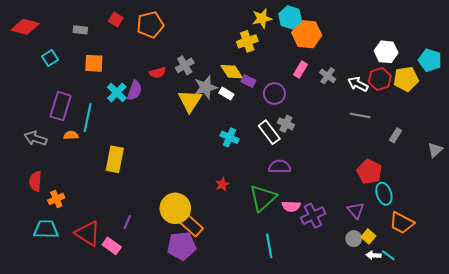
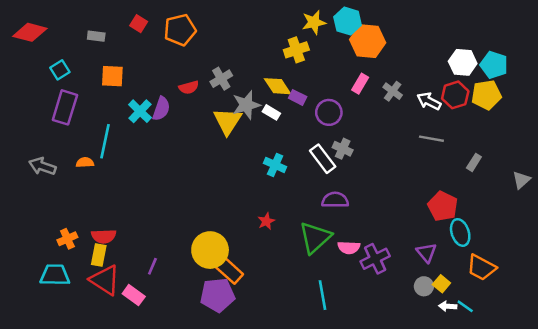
cyan pentagon: (430, 60) -> (494, 65), moved
purple rectangle: (61, 106) -> (65, 107), moved
yellow rectangle: (115, 159) -> (99, 255), moved, size x0.7
red semicircle: (35, 181) -> (104, 236), moved, turned -96

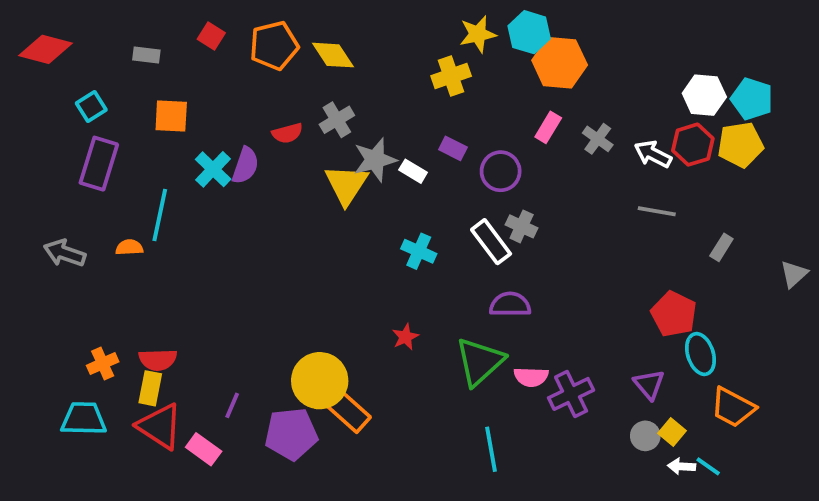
yellow diamond: (278, 86) -> (333, 55), moved
purple pentagon: (218, 295) -> (291, 434), moved

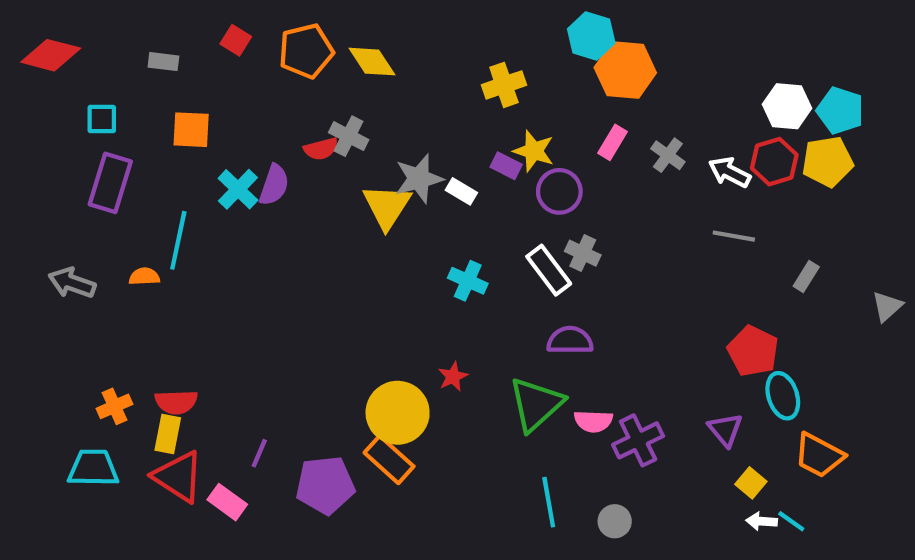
yellow star: (478, 34) -> (534, 151), moved, turned 30
cyan square: (91, 106) -> (102, 119), turned 32
gray cross: (337, 120) -> (349, 136), moved, turned -32
yellow circle: (320, 381) -> (398, 413), moved
gray circle: (645, 436) -> (615, 521), moved

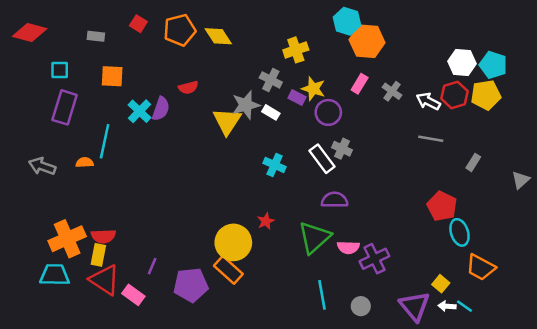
gray cross: (349, 136) -> (271, 80), moved
orange cross: (115, 406) -> (67, 239), size x1.8
purple triangle: (725, 430) -> (415, 306), moved, size x1.5

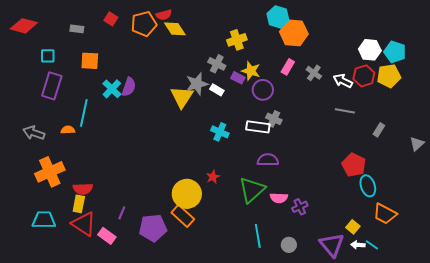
red semicircle: (188, 87) -> (164, 15), moved
white rectangle: (322, 159) -> (258, 127), turned -45
orange cross: (67, 239) -> (50, 172), moved
purple cross: (375, 259) -> (300, 207), size x0.7

